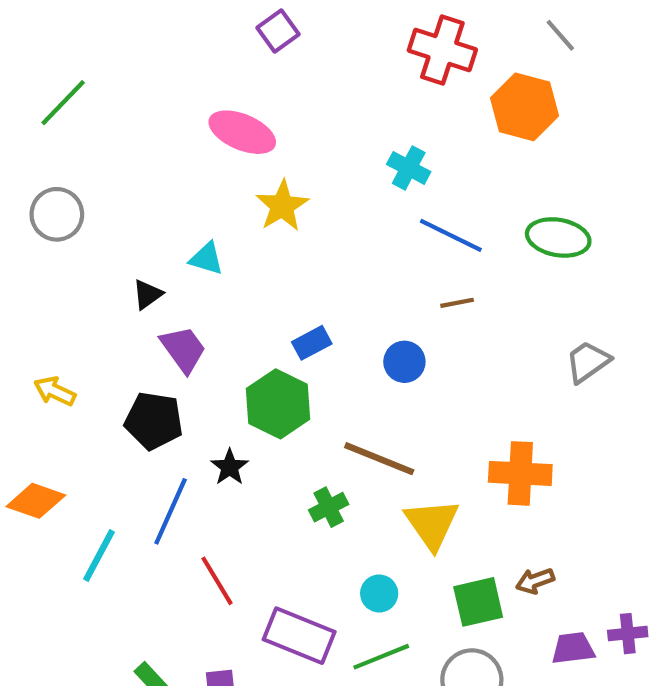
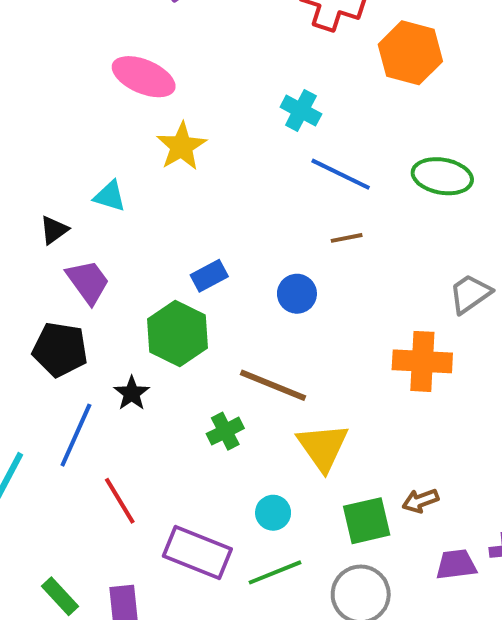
orange cross: (520, 473) -> (422, 361), moved

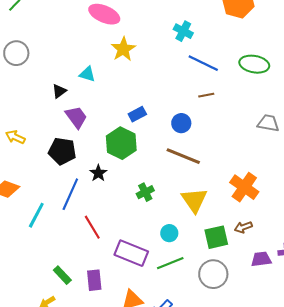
gray trapezoid: (470, 294) -> (268, 123), turned 45
orange cross: (422, 361) -> (244, 187), moved, turned 32
brown line: (273, 385) -> (183, 156), moved

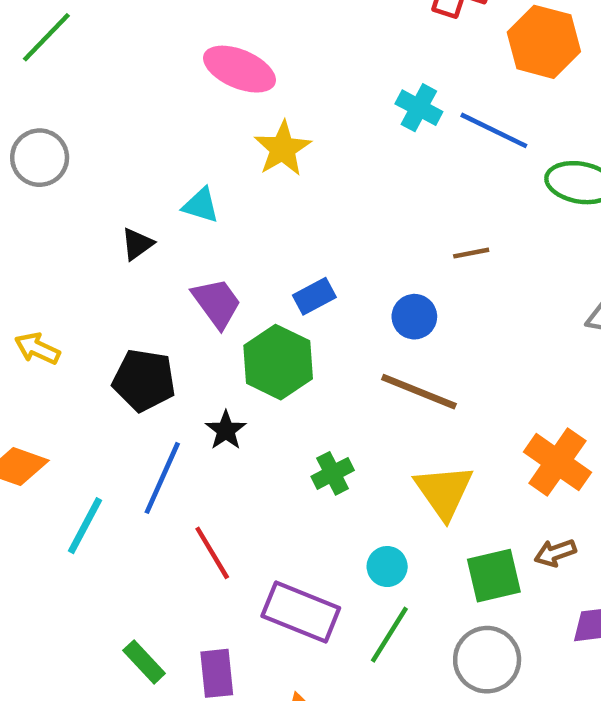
blue line: (203, 63) -> (494, 130), moved
purple trapezoid: (76, 117) -> (217, 303), moved
green line: (170, 263) -> (389, 635), turned -36

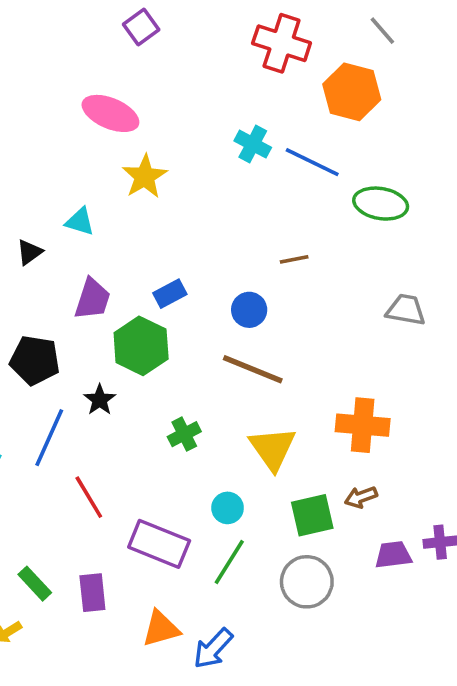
purple trapezoid: (217, 303) -> (92, 299), turned 54
orange cross: (557, 462) -> (363, 425), turned -30

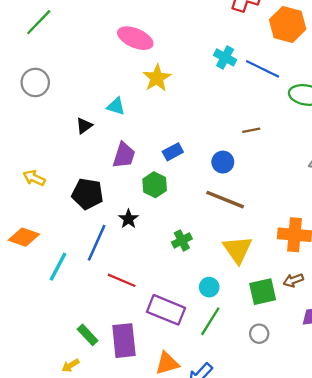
green hexagon: (141, 346) -> (155, 185), size x0.7
red line: (89, 497) -> (122, 280), turned -36
gray circle: (307, 582) -> (259, 334), size x0.6
purple rectangle: (92, 593) -> (124, 341), size x1.4

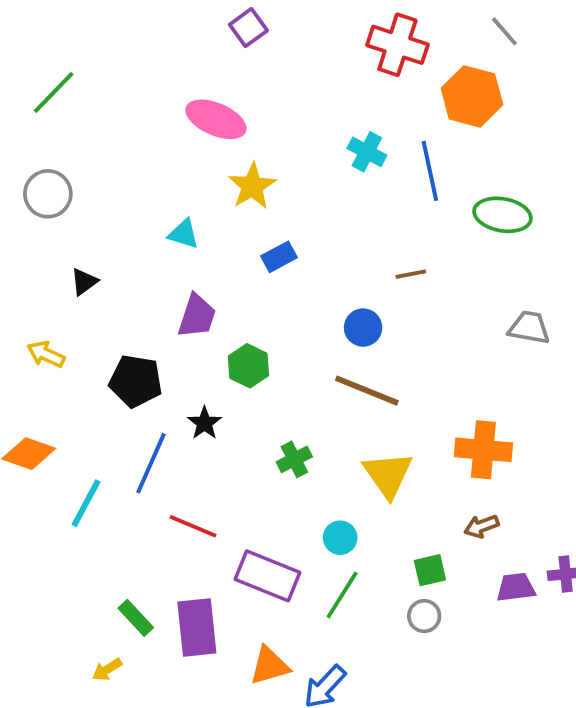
blue line: (263, 69) -> (430, 171), turned 52
black triangle: (84, 126) -> (84, 282), moved
blue rectangle: (173, 152) -> (279, 257), moved
green square: (263, 292) -> (430, 570), moved, size x0.7

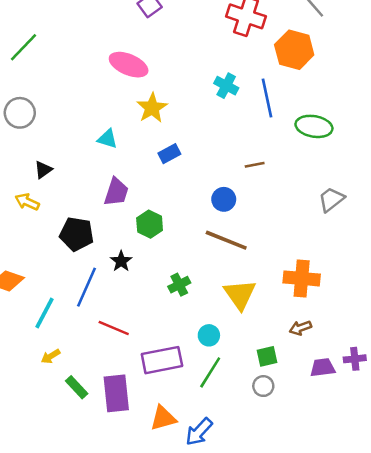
gray trapezoid: (529, 328) -> (331, 199), turned -48
yellow arrow: (46, 354) -> (27, 202), moved
purple rectangle: (268, 576) -> (162, 360), turned -33
yellow arrow: (107, 670) -> (51, 356), moved

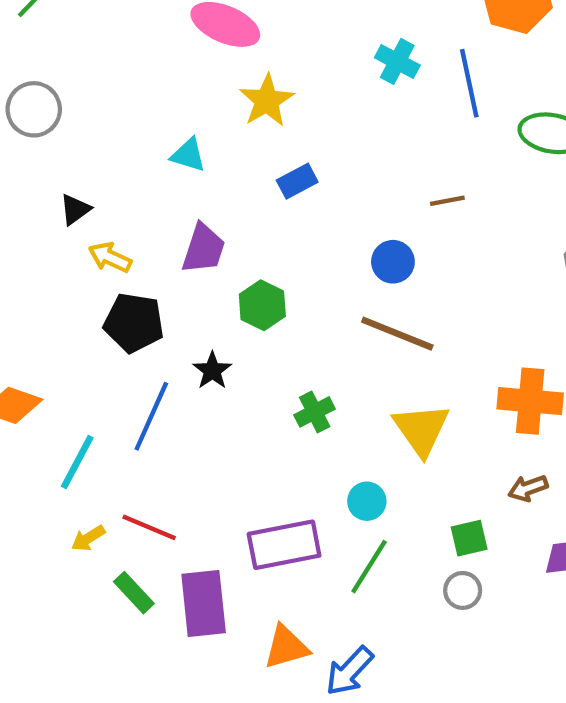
yellow arrow: (27, 202) -> (110, 257), moved
red line: (114, 328) -> (149, 527), moved

